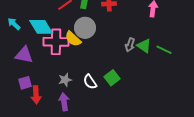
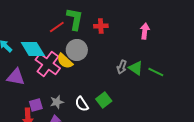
pink cross: (56, 42) -> (48, 64), turned 35
purple square: (25, 83) -> (36, 105), moved

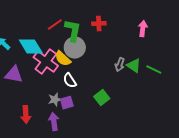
green L-shape: (75, 19) -> (73, 31), moved
white semicircle: (82, 104) -> (70, 81), moved
purple square: (36, 105) -> (67, 103), moved

